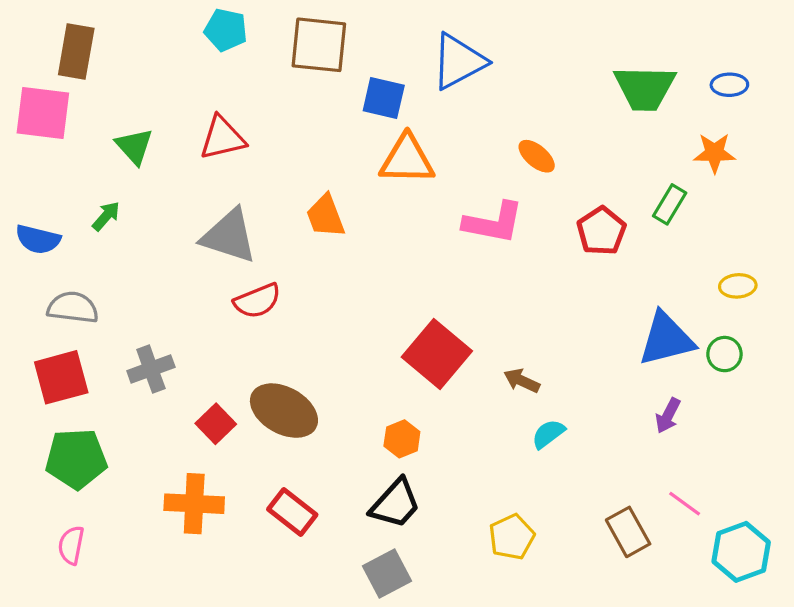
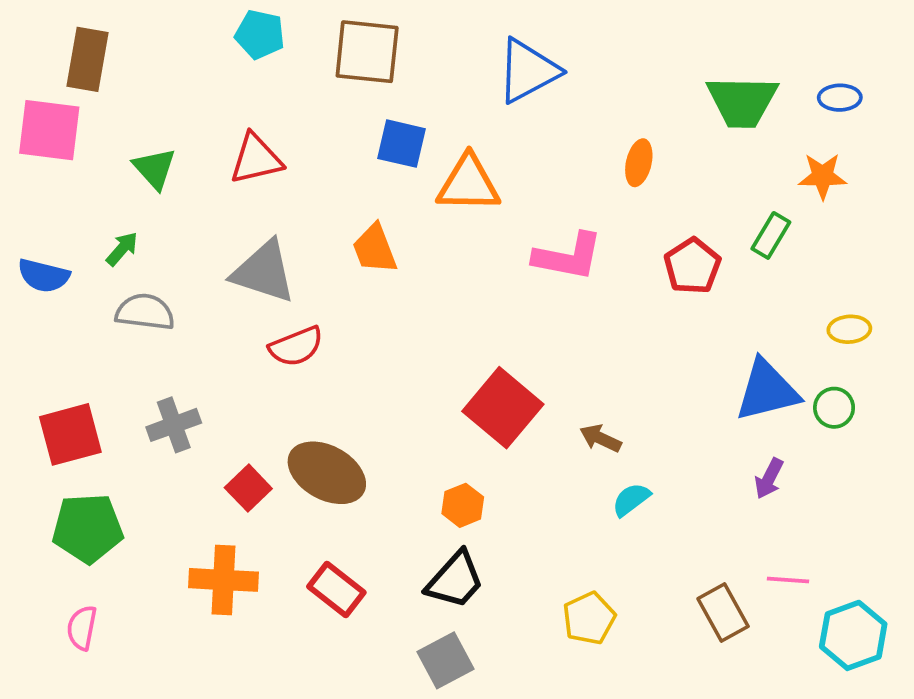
blue square: (384, 98) -> (401, 144), moved
orange ellipse: (537, 156) -> (639, 163), moved, turned 63
gray semicircle: (73, 307) -> (145, 312), moved
pink line: (685, 504) -> (788, 580), turned -32

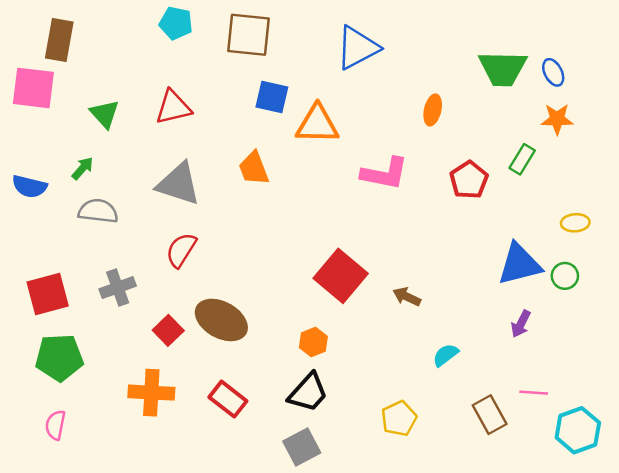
blue ellipse: (840, 98) -> (553, 72), moved, turned 64
red semicircle: (296, 346) -> (181, 250), moved, turned 144
cyan semicircle: (631, 500) -> (446, 355), moved

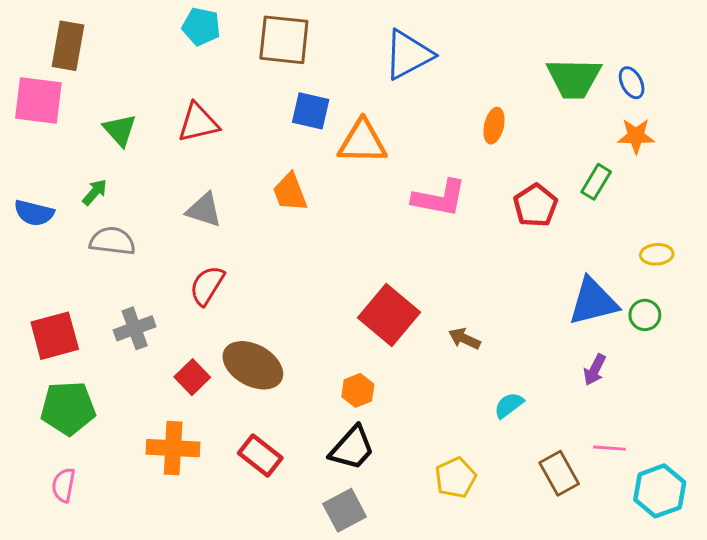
gray triangle: (179, 184) -> (204, 210), size x0.7

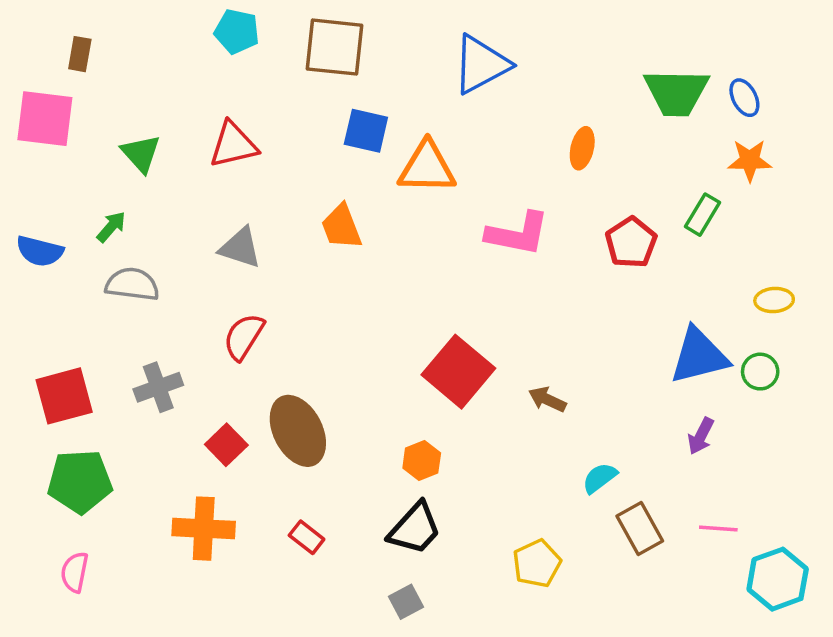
brown rectangle: (68, 46) -> (80, 54), size x0.6
brown ellipse: (253, 365) -> (298, 431), turned 34
red rectangle: (260, 455) -> (307, 537), size x0.7
brown rectangle: (559, 473) -> (640, 529), moved
gray square: (345, 510) -> (406, 602), size x0.7

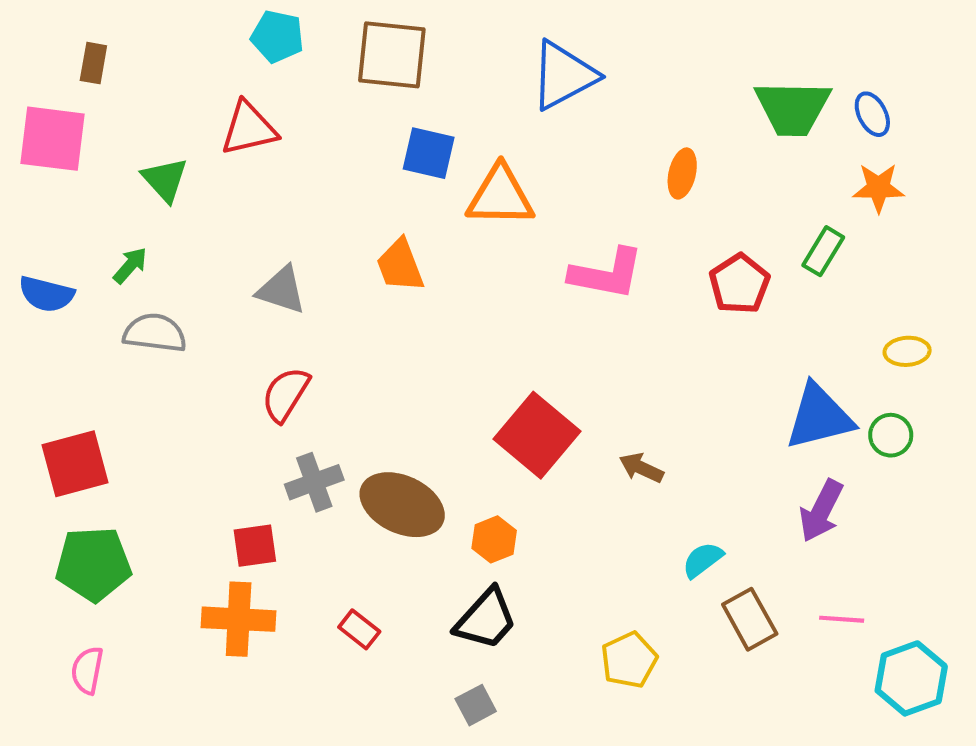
red triangle: (233, 145) -> (249, 128), moved
gray cross: (158, 387) -> (314, 482), moved
brown ellipse: (298, 431) -> (402, 505), moved, turned -38
purple arrow: (701, 436) -> (821, 511), size x1.4
red square: (226, 445) -> (255, 546), moved, turned 36

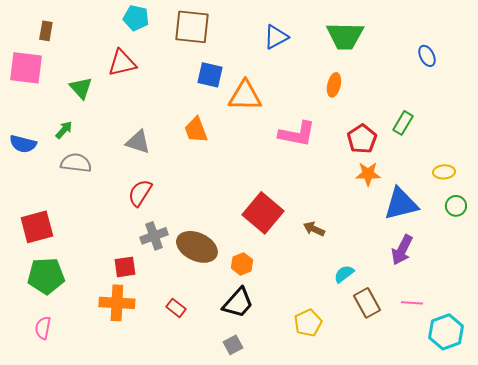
blue triangle: (564, 75) -> (276, 37), size x0.7
green trapezoid: (793, 108) -> (345, 36), moved
orange star: (878, 188) -> (368, 174), moved
green circle: (891, 435) -> (456, 206), moved

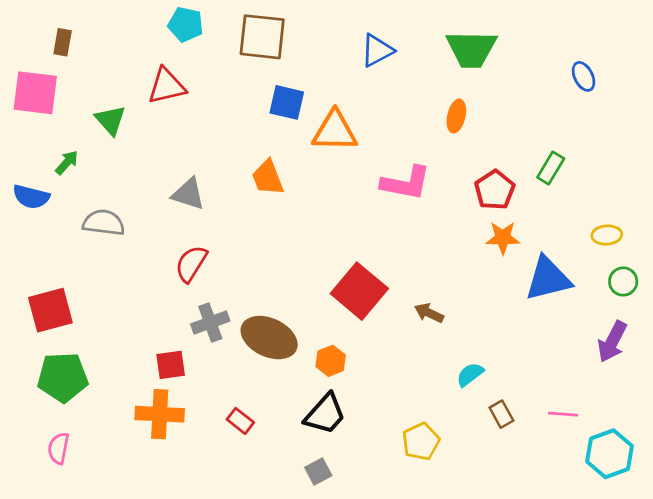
green arrow: (64, 130) -> (67, 163), moved
purple arrow: (402, 250) -> (612, 342), moved
brown rectangle: (367, 303) -> (501, 414), size x0.7

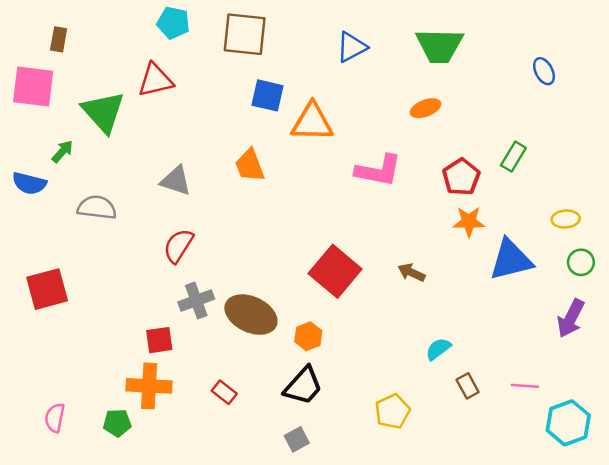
orange ellipse: (456, 116) -> (426, 108), turned 56
green triangle: (110, 120) -> (103, 112), size x1.5
brown arrow: (429, 313) -> (412, 273), moved
green pentagon: (63, 377) -> (117, 423), moved, size x0.6

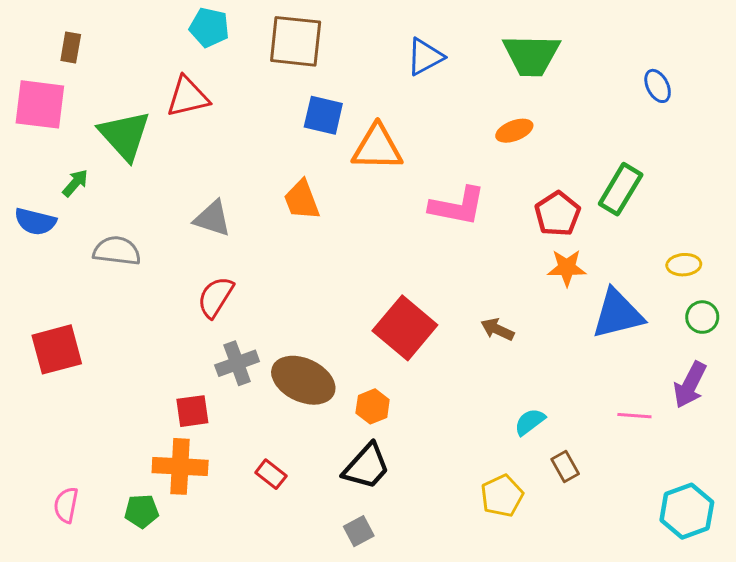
green rectangle: (513, 157) -> (621, 189), size x1.4
pink line: (525, 386) -> (634, 416), moved
yellow pentagon: (392, 411) -> (502, 496), moved

